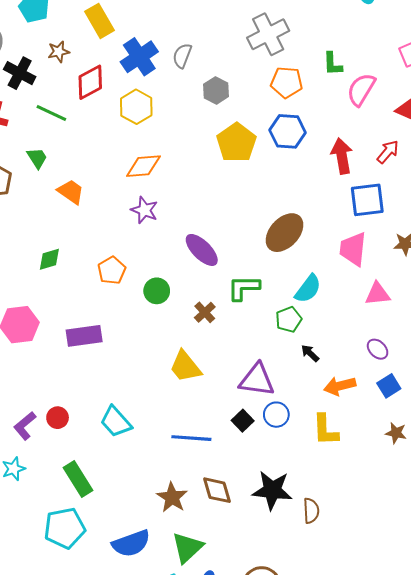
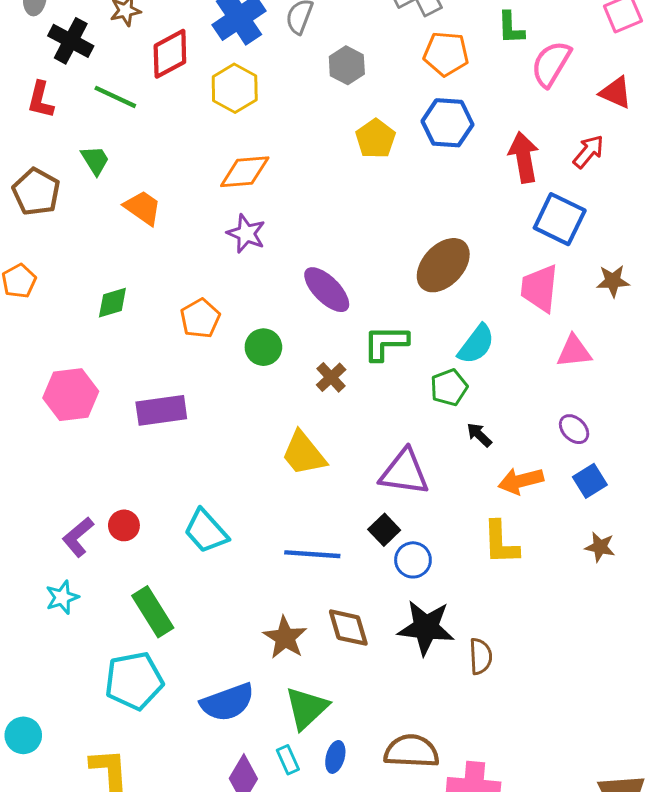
yellow pentagon: (236, 143) -> (376, 139), size x0.7
blue square: (367, 200) -> (560, 219), turned 33
blue circle: (276, 415) -> (413, 560), moved

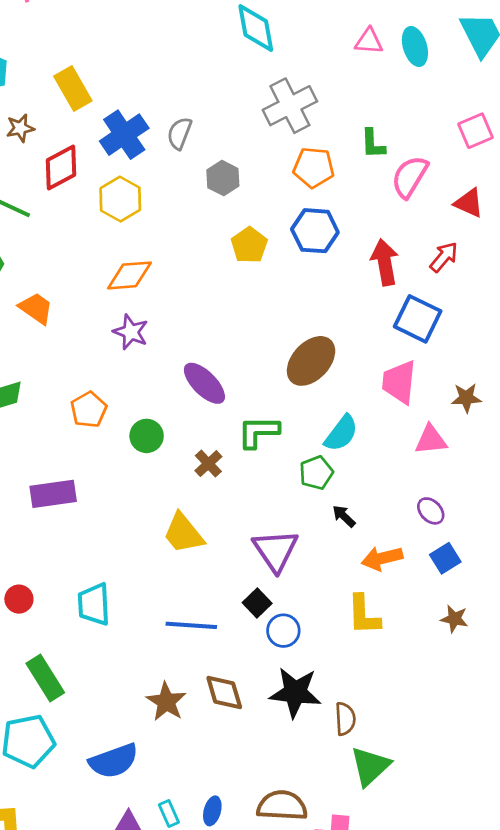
brown star: (613, 281) -> (466, 398), moved
purple triangle: (404, 472) -> (275, 550), turned 48
cyan trapezoid: (206, 531) -> (94, 604), turned 39
green triangle: (307, 708) -> (370, 766), moved

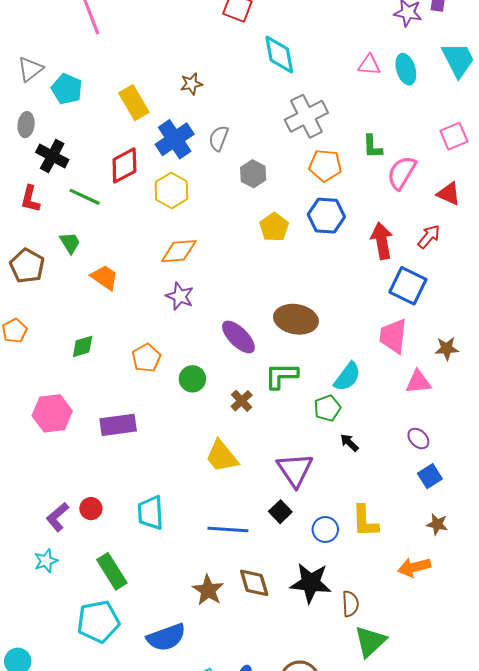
brown star: (20, 128) -> (191, 84), moved
brown ellipse: (311, 361) -> (296, 319), moved, turned 57
orange arrow: (382, 558) -> (414, 567), moved
blue circle: (283, 631) -> (325, 529), moved

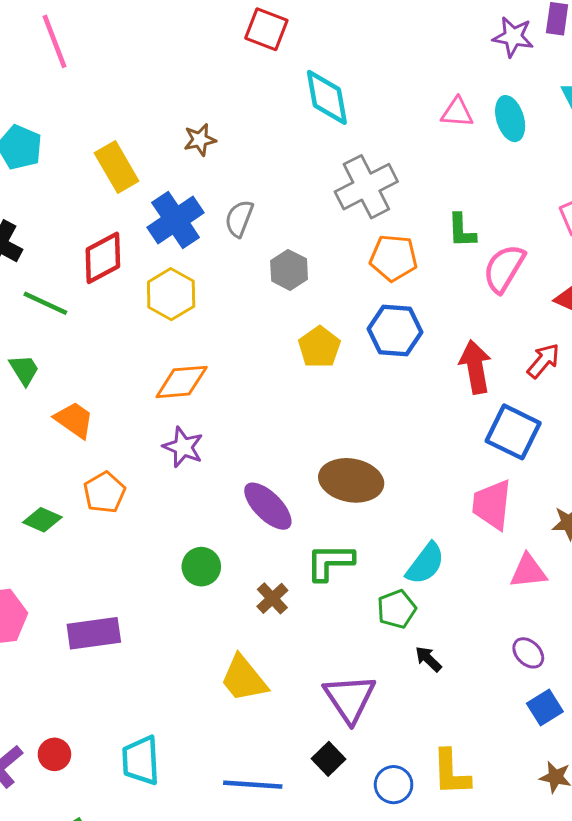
green diamond: (83, 346) -> (42, 520), turned 40
orange pentagon: (146, 358) -> (104, 492), moved

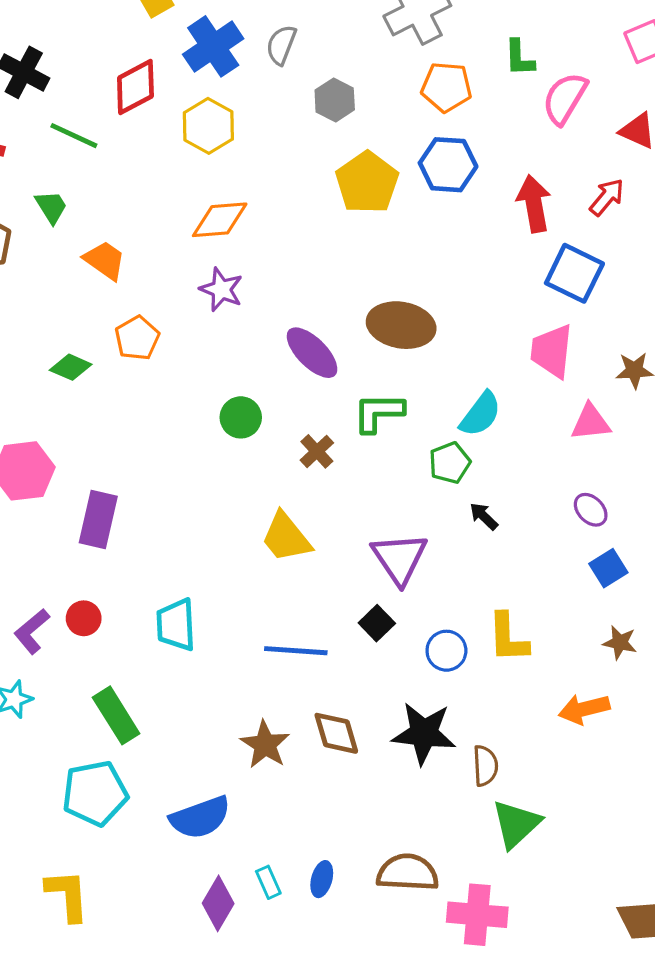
yellow pentagon: (319, 347) -> (367, 183), size x1.4
purple rectangle: (94, 633) -> (98, 519), moved, turned -69

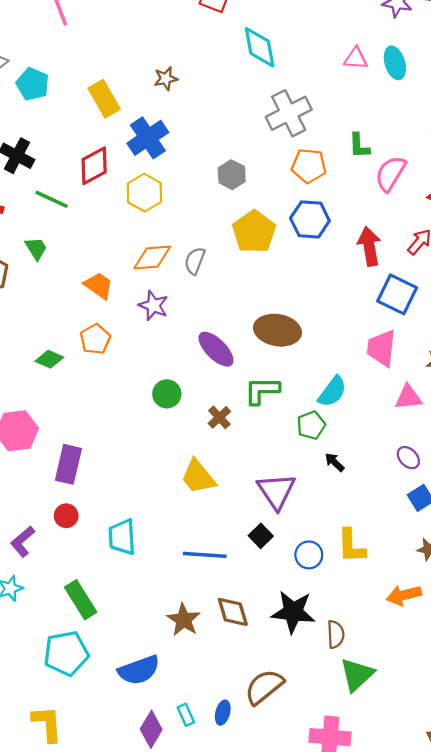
gray semicircle: (281, 45) -> (195, 261), moved
orange trapezoid: (105, 260) -> (99, 285), moved
red circle: (84, 618) -> (66, 516), moved
brown semicircle: (408, 873) -> (264, 687), moved, turned -42

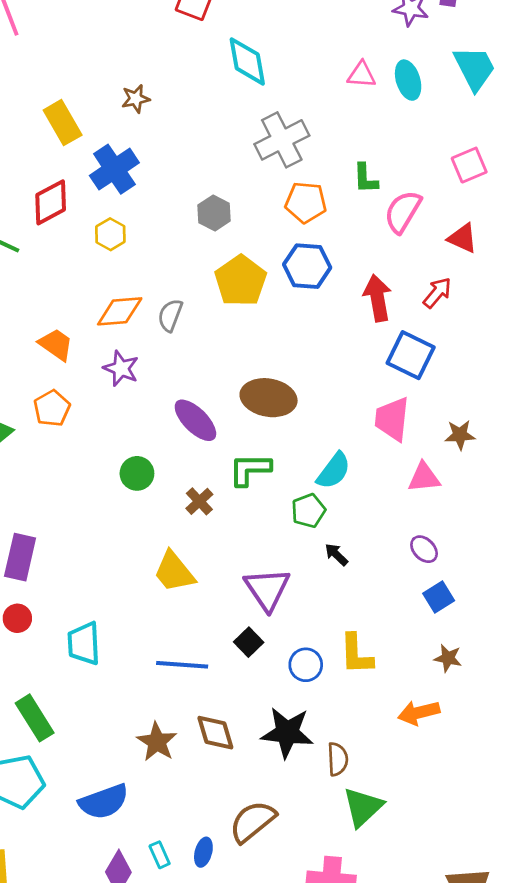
yellow hexagon: (144, 193) -> (110, 234), size x0.7

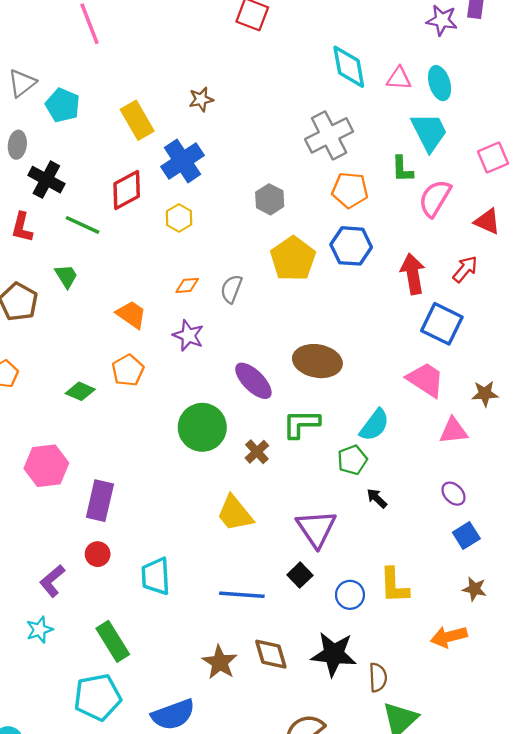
cyan diamond: (247, 61) -> (349, 67), moved
cyan trapezoid: (475, 68) -> (429, 132), moved
orange diamond: (120, 311) -> (187, 285), size x0.6
pink trapezoid: (392, 419) -> (426, 380), turned 117
green circle: (137, 473) -> (202, 427), size x1.6

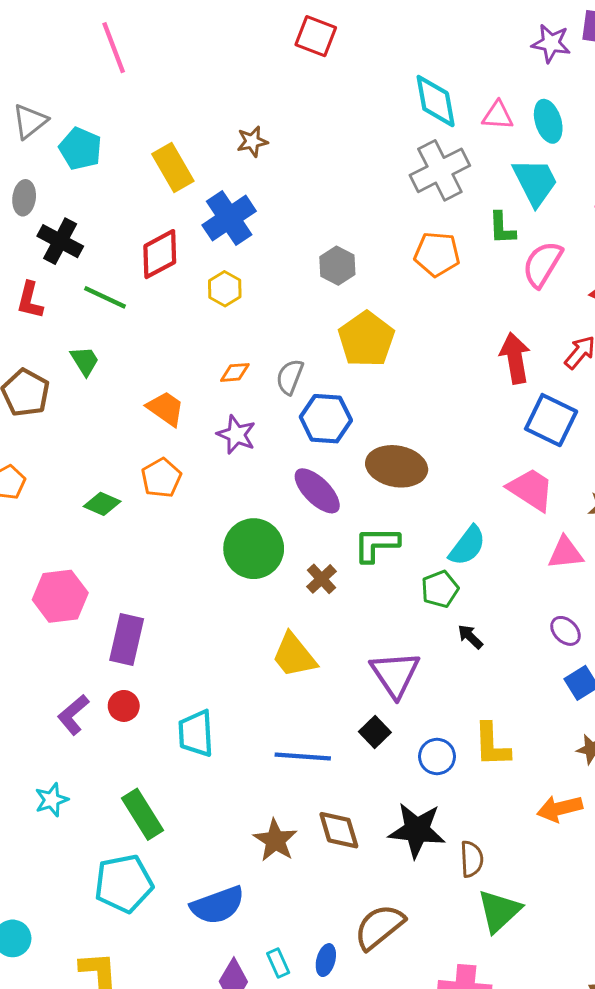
gray cross: (329, 135) -> (440, 170), moved
blue hexagon: (351, 246) -> (326, 419), moved
purple L-shape: (52, 581) -> (73, 715), moved

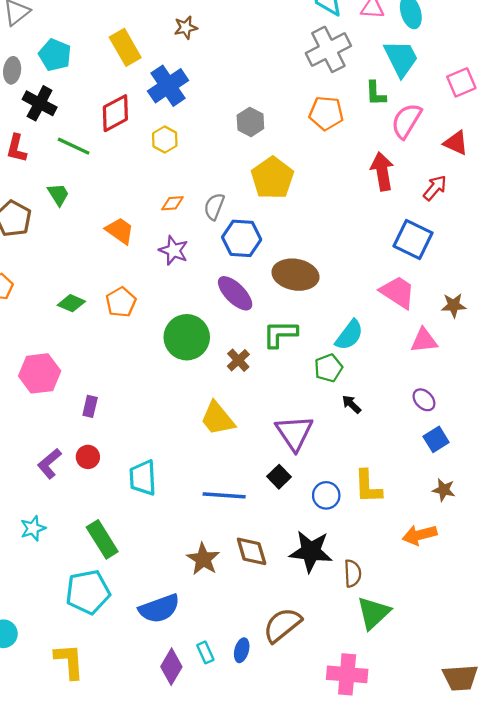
cyan pentagon: (80, 149) -> (55, 55), moved
red arrow: (515, 358) -> (382, 171), moved
orange pentagon: (161, 478) -> (121, 302), moved
purple rectangle: (127, 640) -> (90, 406), size x0.6

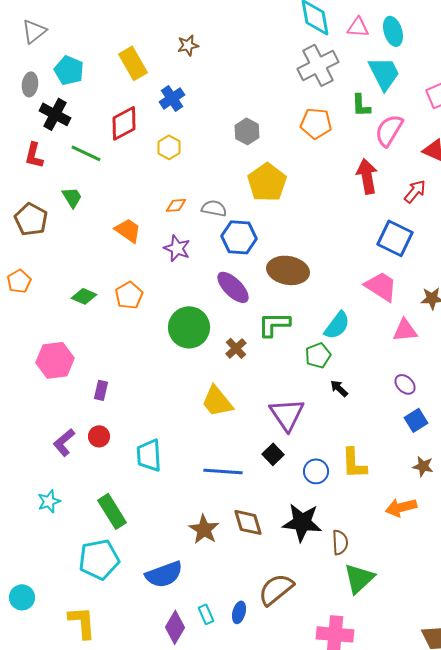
blue cross: (168, 86) -> (172, 98), size x0.7
gray semicircle: (214, 207) -> (214, 208), turned 80

